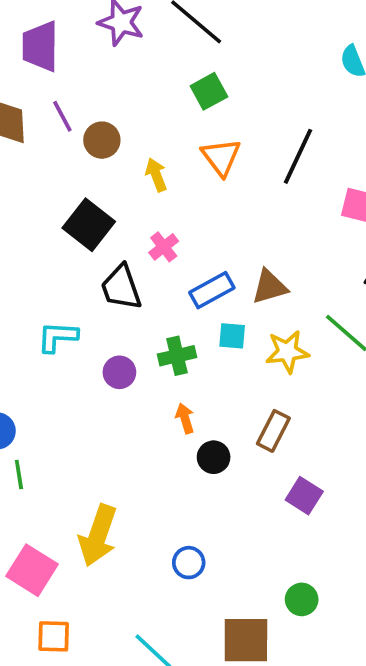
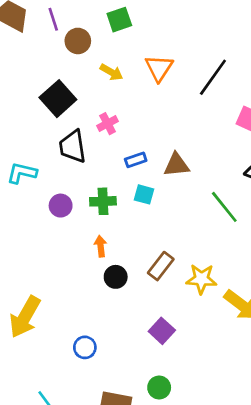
green square: (209, 91) -> (119, 20), moved
yellow arrow: (156, 175) -> (111, 72), turned 130
blue rectangle: (212, 290) -> (136, 160), size x0.7
yellow star: (287, 352) -> (201, 279), moved
purple square: (304, 496) -> (162, 331), moved

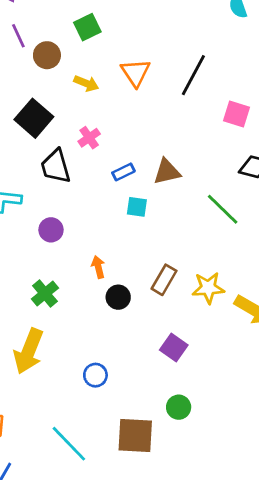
green cross: (103, 201) -> (45, 293), moved, turned -30

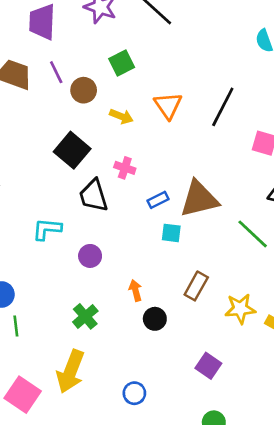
pink cross: (89, 138) -> (125, 168), turned -36
brown triangle: (167, 172) -> (199, 199), size x1.5
brown rectangle: (164, 280) -> (196, 286), moved

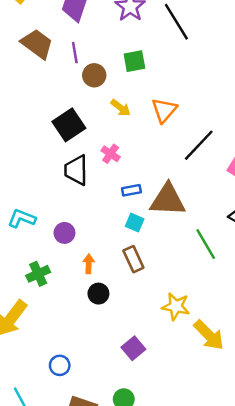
black line: (223, 107) -> (199, 145), moved
cyan L-shape: (47, 229) -> (22, 219), moved
purple circle: (90, 256) -> (64, 233), moved
brown rectangle: (196, 286) -> (133, 259), moved, turned -70
blue circle: (134, 393) -> (60, 365), moved

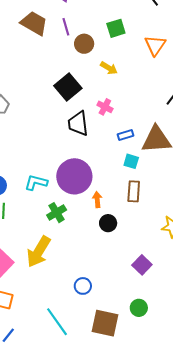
orange triangle: (164, 110) -> (155, 45), moved
cyan L-shape: (22, 219) -> (36, 182), moved
purple circle: (64, 233) -> (74, 176), size x2.0
brown rectangle: (133, 259) -> (134, 191), turned 35

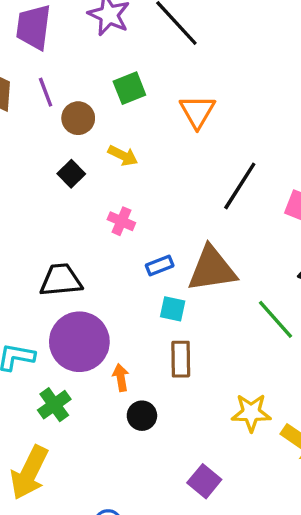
black square: (68, 87) -> (71, 174), moved, size x0.6
black trapezoid: (78, 124) -> (61, 280), moved, turned 96

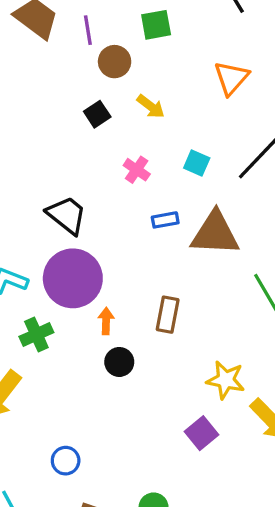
green square: (129, 88) -> (156, 25), moved
black trapezoid: (61, 280) -> (67, 215), turned 33
cyan square: (173, 309) -> (197, 163), moved
purple square: (204, 481) -> (201, 433), moved

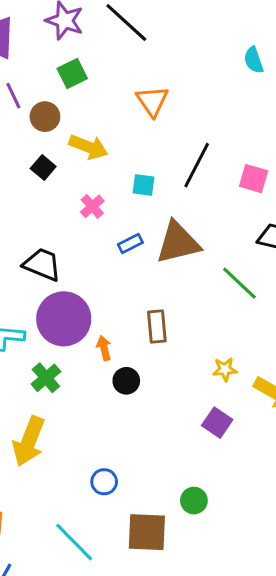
yellow arrow: (151, 106) -> (88, 147), size x1.4
pink cross: (137, 170) -> (92, 206), turned 30
yellow star: (226, 380) -> (225, 369), size x0.7

